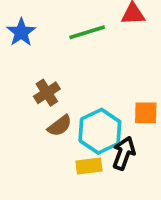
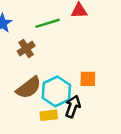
brown cross: (47, 93) -> (26, 49), moved
brown semicircle: (60, 126) -> (29, 88), size x1.5

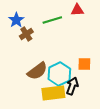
brown cross: (26, 49) -> (26, 34), moved
yellow rectangle: (49, 115) -> (53, 93), size x1.6

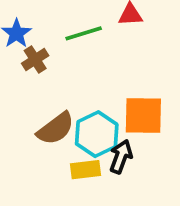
orange square: (84, 64) -> (143, 115), size x1.6
yellow rectangle: (53, 93) -> (86, 170), size x0.7

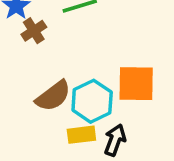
black arrow: (121, 157) -> (115, 140), moved

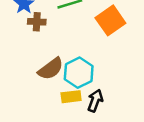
brown cross: (34, 31) -> (37, 22), turned 36
orange square: (136, 84) -> (110, 20), moved, turned -36

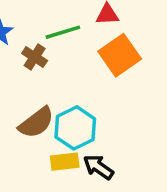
brown cross: (37, 22) -> (35, 57), moved, turned 30
black arrow: (95, 101) -> (98, 167), turned -75

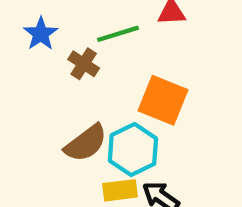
orange square: (120, 55) -> (163, 100), moved, turned -33

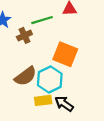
brown cross: (84, 64) -> (24, 35), turned 32

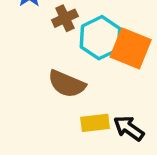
brown semicircle: (26, 76) -> (67, 84), turned 60
cyan hexagon: (50, 80) -> (100, 38), moved

